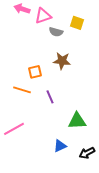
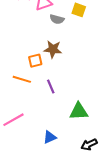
brown star: (62, 61) -> (53, 49), moved
blue triangle: (60, 146) -> (50, 137), moved

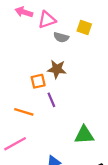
orange line: (22, 79) -> (24, 112), moved
purple line: (51, 87) -> (51, 100), moved

